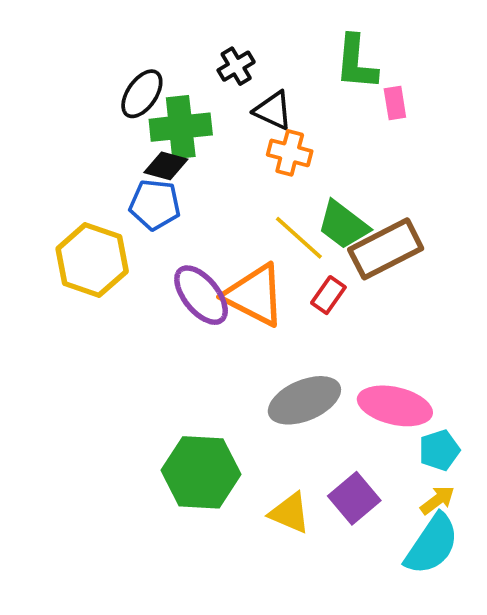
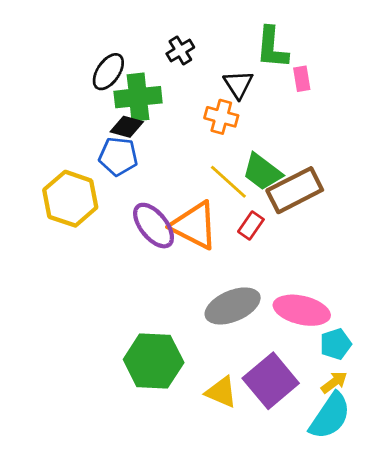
black triangle: (273, 110) -> (238, 84), moved, turned 32
purple square: (354, 498) -> (271, 381), size x1.4

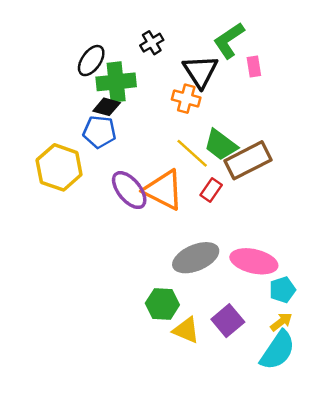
green L-shape: (272, 48) -> (229, 40), turned 51
black triangle: (238, 84) -> (200, 71), size x1.4
green hexagon: (154, 361) -> (162, 304), moved, size x0.7
purple square: (271, 381) -> (228, 321), size x0.7

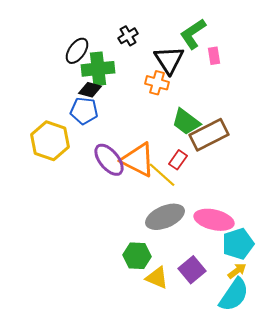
yellow line: (192, 153) -> (162, 175), moved
cyan pentagon: (282, 290) -> (238, 244), size x1.4

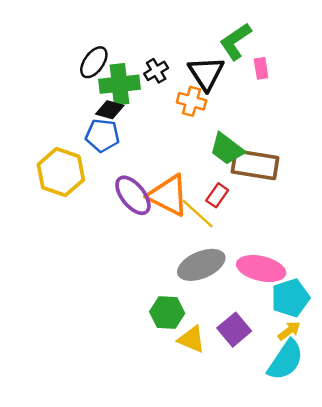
black cross: (128, 36) -> (156, 71), moved
brown rectangle: (209, 135) -> (255, 165), turned 36

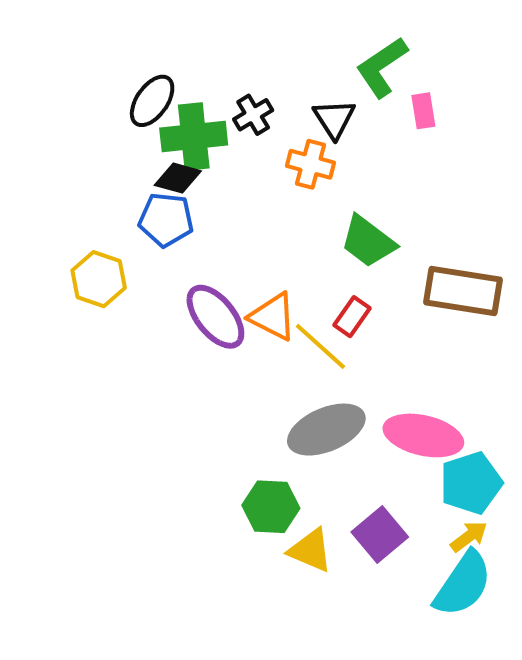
black triangle: (206, 73) -> (334, 119), size x0.7
brown rectangle: (255, 165) -> (463, 291), moved
yellow hexagon: (61, 172) -> (99, 279), size x0.7
orange triangle: (168, 195) -> (273, 317), size x0.7

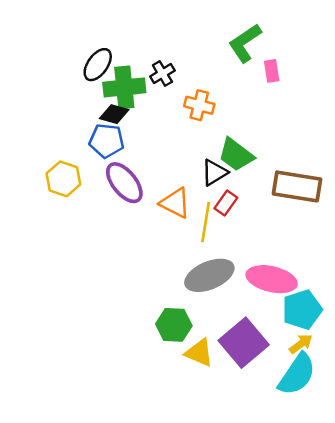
black triangle: (334, 119) -> (214, 173), moved, turned 32
purple ellipse: (215, 317) -> (124, 183), moved
yellow line: (320, 346) -> (206, 222), turned 57
purple square: (380, 534) -> (244, 343), size x1.4

